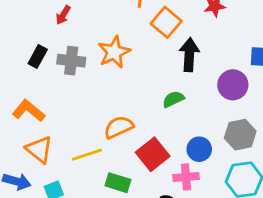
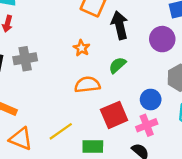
orange star: (114, 52) -> (82, 48), moved, size x0.6
orange semicircle: (119, 127) -> (87, 85), moved, turned 35
red square: (153, 154) -> (114, 115), turned 32

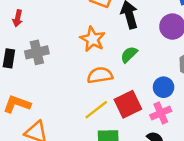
orange star: (82, 48) -> (92, 39), size x1.5
yellow line: (61, 131) -> (96, 110), moved

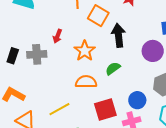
red arrow: (18, 18) -> (58, 36), moved
yellow line: (96, 110) -> (59, 109), moved

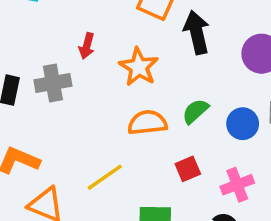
green semicircle: (113, 68) -> (195, 111), moved
blue circle: (137, 100) -> (243, 124), moved
red square: (105, 110) -> (188, 169), size x0.6

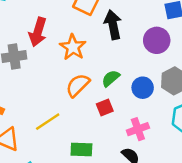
red arrow: (87, 46) -> (38, 32), size x1.6
orange semicircle: (147, 123) -> (78, 85), turned -40
red square: (188, 169) -> (105, 107), moved

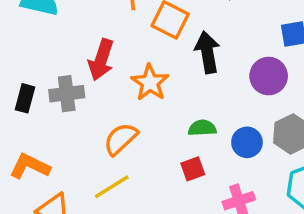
green semicircle: (111, 78) -> (202, 128), turned 36
orange semicircle: (78, 85) -> (121, 139), moved

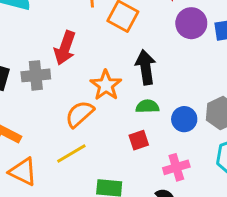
black arrow: (207, 52) -> (146, 67), moved
purple circle: (269, 76) -> (191, 23), moved
orange star: (150, 83) -> (106, 85), moved

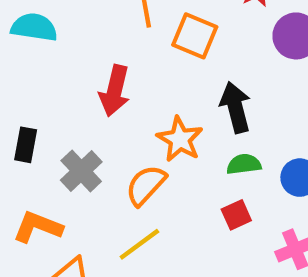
gray cross: (36, 75) -> (81, 171), moved, turned -32

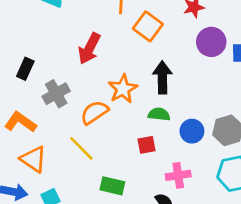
yellow line: (139, 244) -> (81, 148), turned 68

